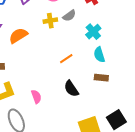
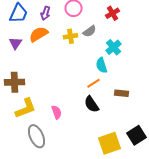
orange semicircle: (18, 36) -> (38, 34), moved
cyan semicircle: (99, 55) -> (102, 65), moved
orange line: (66, 59) -> (94, 83), moved

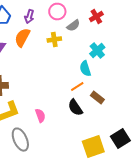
gray semicircle: (90, 31) -> (73, 26), moved
orange semicircle: (38, 34) -> (22, 38), turned -30
brown rectangle: (122, 93) -> (97, 98), moved, turned 32

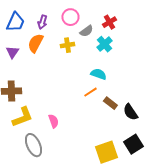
cyan cross: (97, 51) -> (104, 44), moved
cyan semicircle: (85, 69) -> (98, 74), turned 126
black semicircle: (75, 108) -> (130, 112), moved

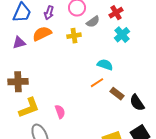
orange semicircle: (35, 43) -> (42, 34), turned 36
cyan cross: (104, 44) -> (122, 35), moved
purple triangle: (12, 52) -> (19, 43), turned 40

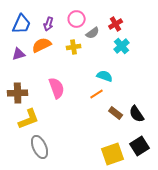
brown rectangle: (117, 94) -> (116, 113), moved
pink semicircle: (60, 112) -> (57, 88), moved, size x1.5

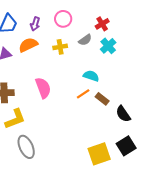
gray semicircle: (93, 33) -> (85, 40), moved
brown rectangle: (116, 113) -> (102, 99), moved

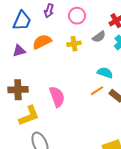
purple arrow: (35, 24) -> (49, 11), moved
pink semicircle: (43, 88) -> (57, 97), moved

